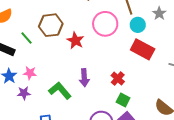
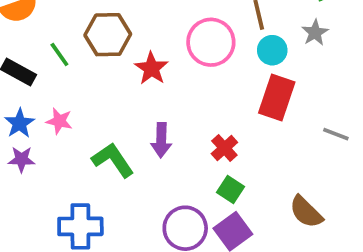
red rectangle: (143, 49) -> (277, 98), turned 75
purple star: (24, 93) -> (21, 159), moved

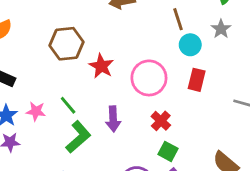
pink circle: (211, 42) -> (149, 78), moved
green line: (59, 54) -> (68, 105), moved
red rectangle: (277, 98) -> (197, 80), size x0.7
green L-shape: (113, 160) -> (78, 137), turned 88

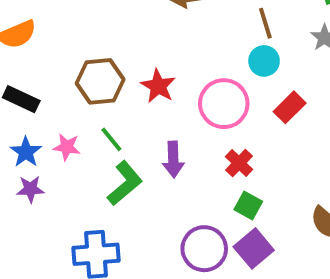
brown hexagon: (66, 44) -> (100, 81), moved
cyan circle: (190, 45) -> (264, 61), moved
red rectangle: (197, 80) -> (290, 107), turned 30

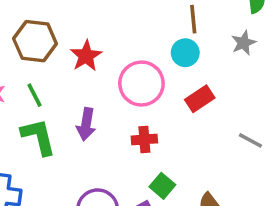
red cross: (239, 163) -> (144, 139), turned 30
green L-shape: (125, 183) -> (38, 137), turned -75
green square: (248, 206) -> (162, 186), moved

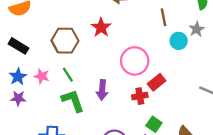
cyan circle: (185, 53) -> (179, 41), moved
red star: (86, 56) -> (101, 27), moved
red rectangle: (200, 99) -> (157, 82), moved

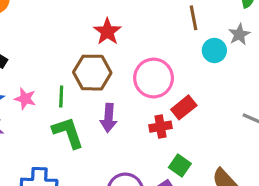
brown hexagon: (65, 41) -> (92, 73), moved
green line: (68, 75) -> (61, 97), turned 35

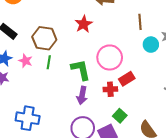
brown hexagon: (92, 73) -> (44, 38), moved
purple arrow: (109, 118) -> (82, 95), moved
green L-shape: (68, 133) -> (81, 70), moved

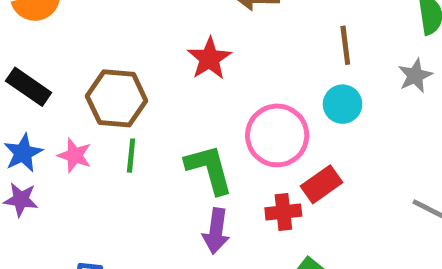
cyan circle: (151, 45) -> (343, 104), moved

